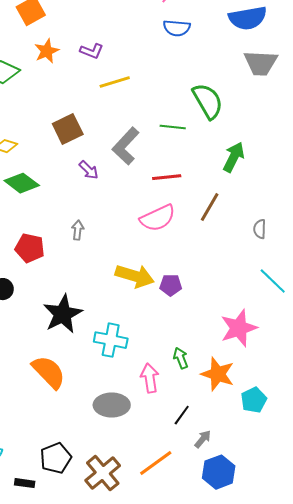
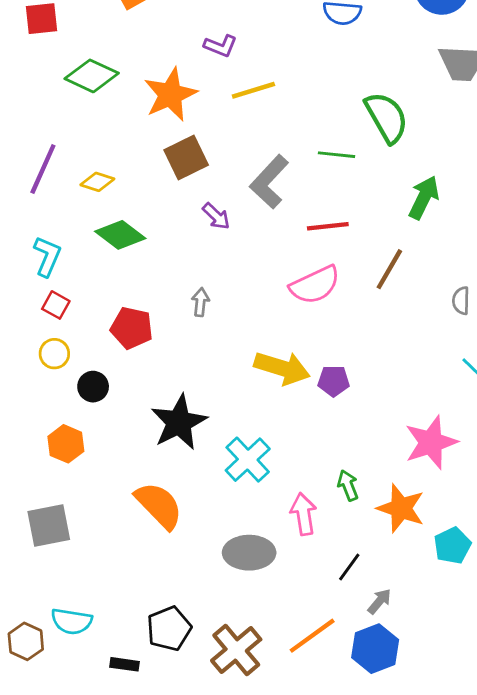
orange star: (47, 51) -> (170, 95), moved, size x1.5
cyan cross: (111, 340) -> (248, 460), turned 36
blue hexagon: (219, 472) -> (375, 649), moved

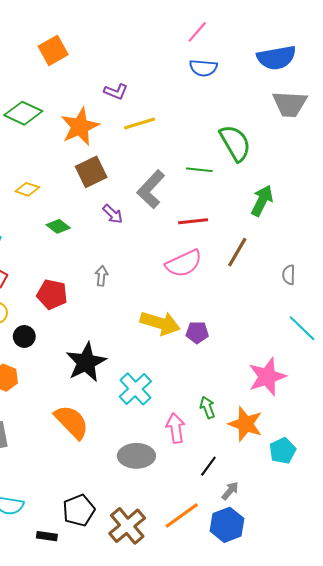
green diamond: (120, 235) -> (58, 226), moved, size x0.7

